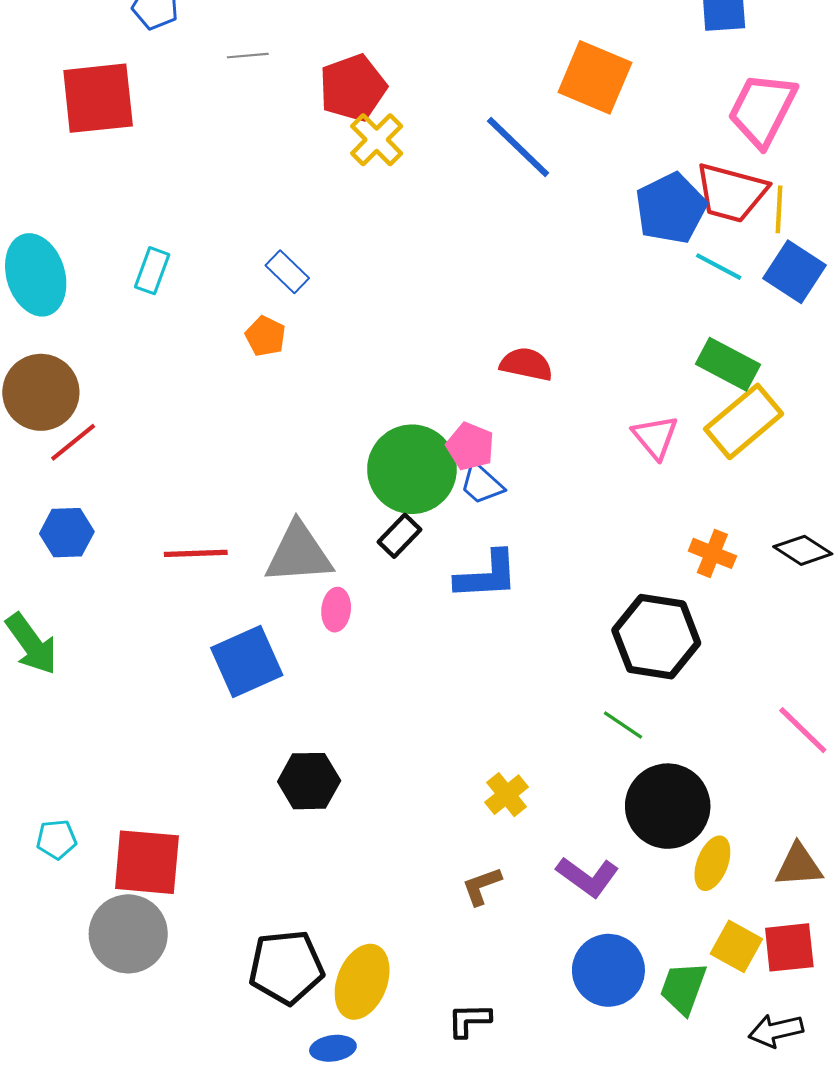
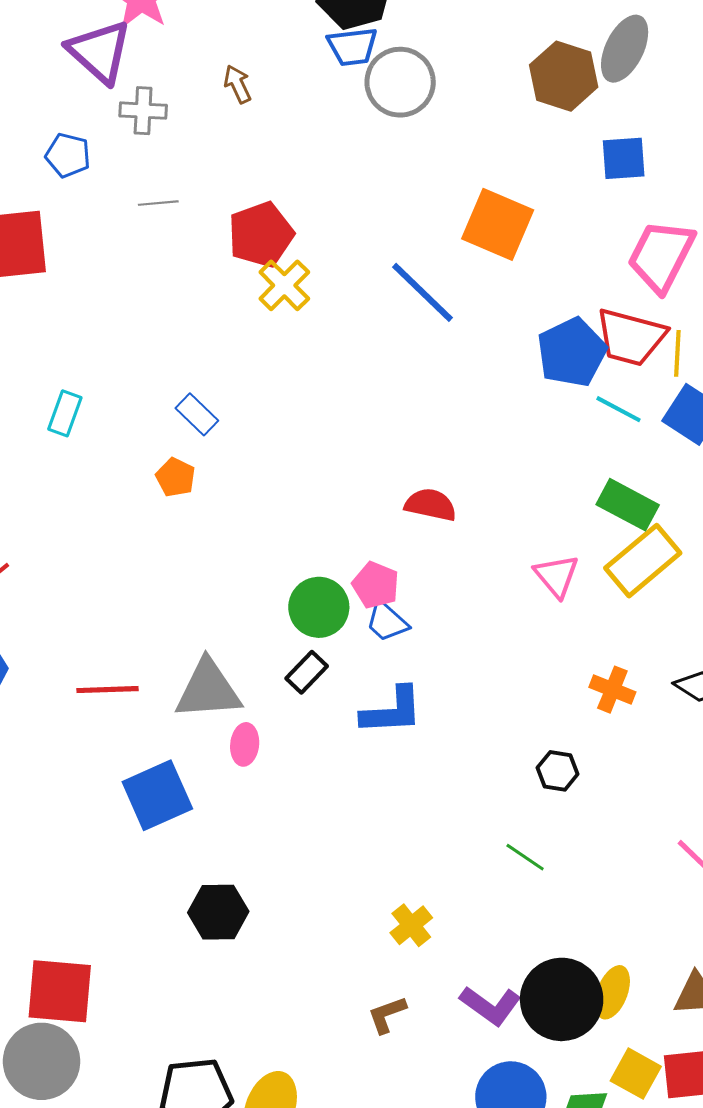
green circle: (412, 469) -> (319, 607), size x0.7
black hexagon: (656, 637) -> (558, 771), size x0.5
black circle: (668, 806) -> (562, 999), moved

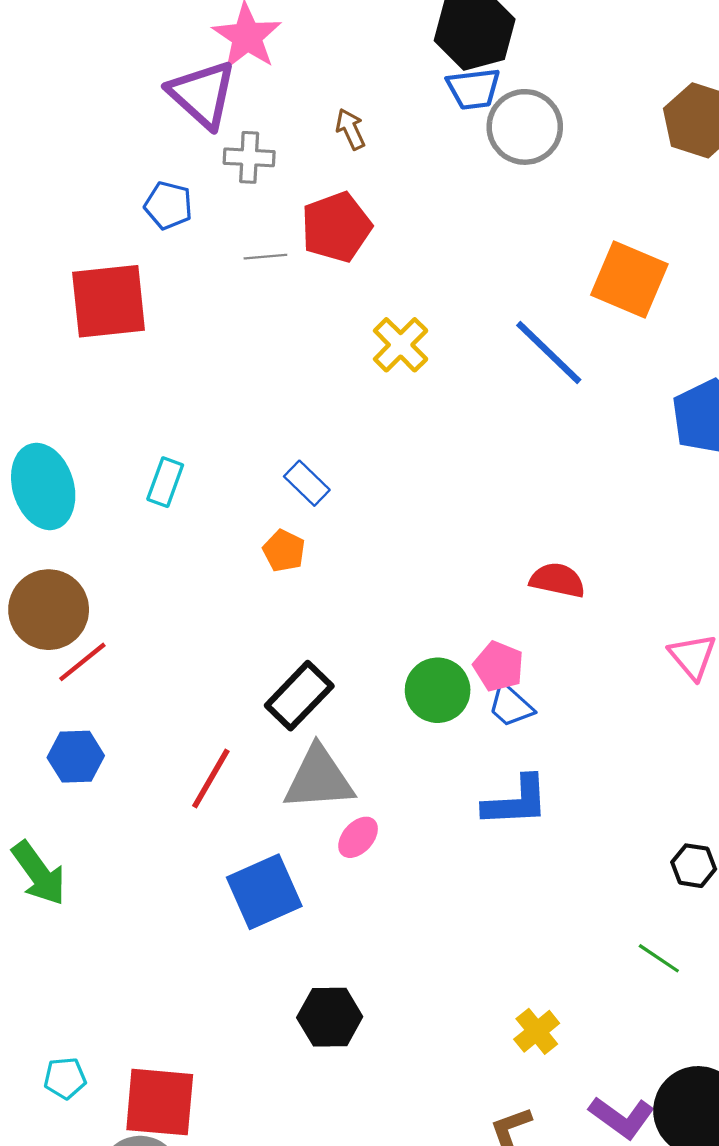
red pentagon: (261, 235) -> (336, 227), moved
black rectangle: (307, 672) -> (299, 696), moved, size x1.5
red line: (108, 690) -> (211, 778), turned -58
pink ellipse: (245, 744) -> (358, 837), turned 36

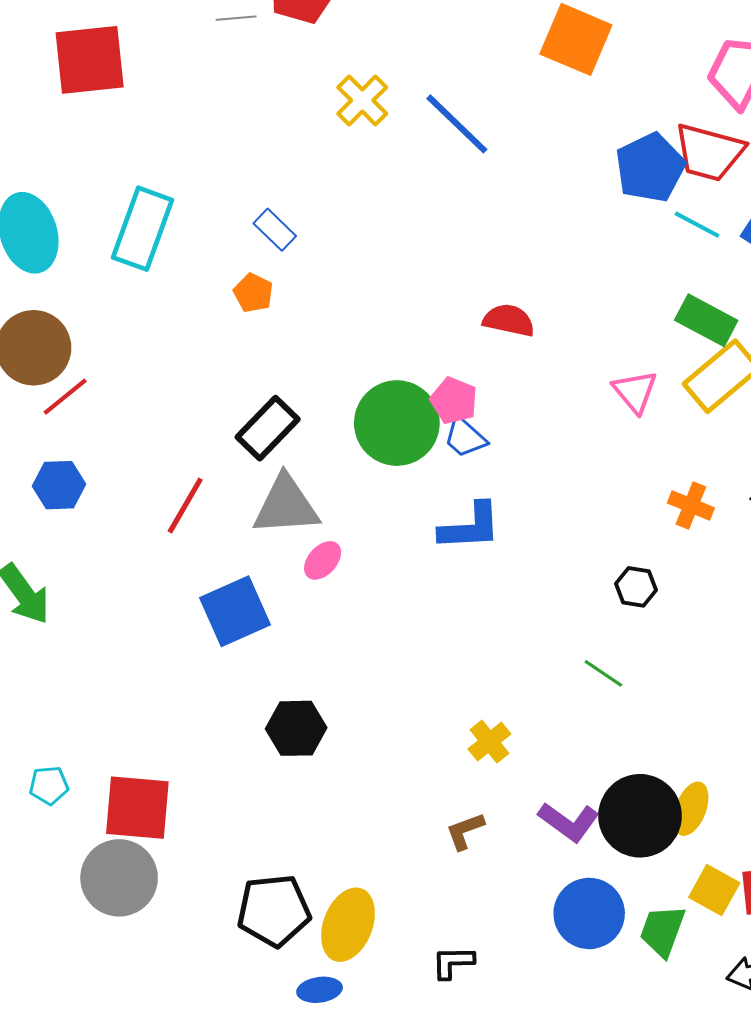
blue line: (549, 352) -> (457, 124), moved
cyan rectangle: (165, 482) -> (142, 229), size x1.8
green circle: (438, 690) -> (397, 423), size x1.4

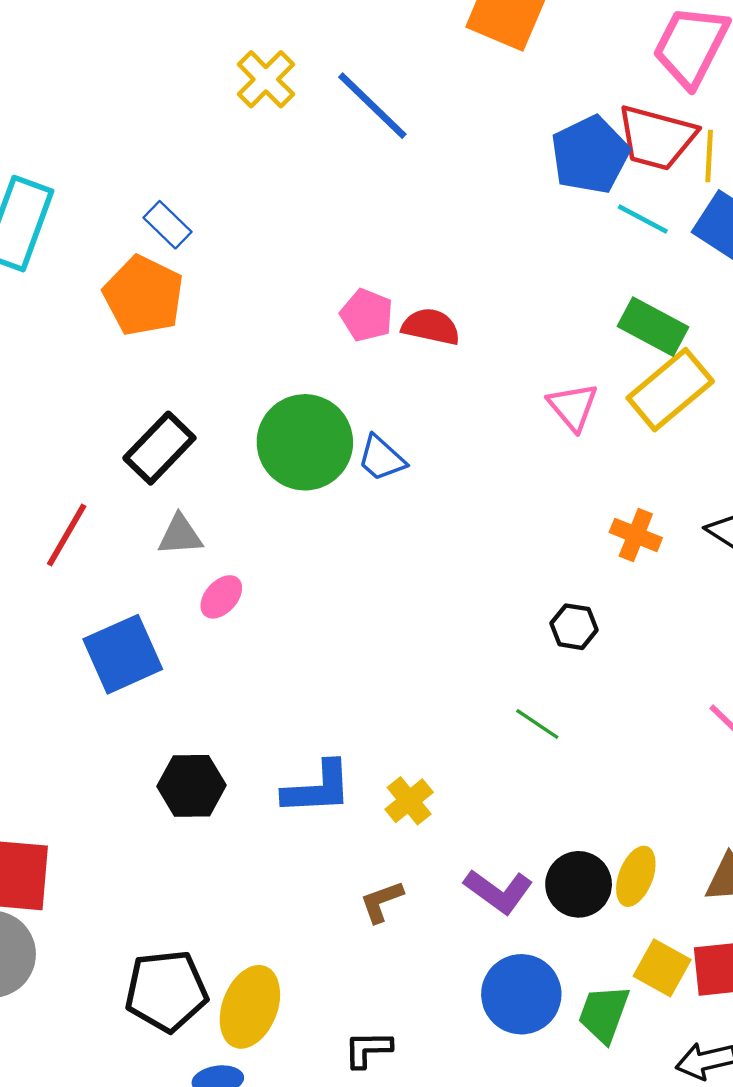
orange pentagon: (253, 293) -> (143, 296), size x1.8
pink pentagon: (454, 401) -> (367, 315), moved
gray triangle: (286, 505) -> (180, 535), size x0.6
blue L-shape: (470, 527) -> (317, 788), moved
black circle: (640, 816) -> (579, 884), size x0.7

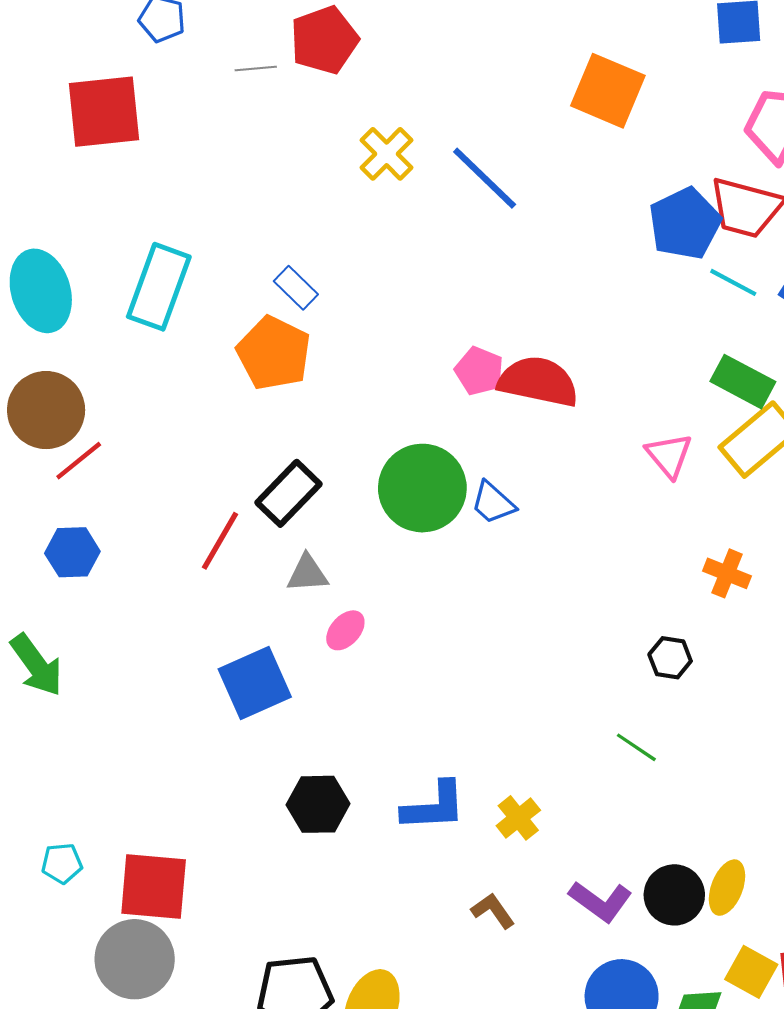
red semicircle: (431, 327) -> (538, 382), size x1.5
red line: (67, 535) -> (220, 541), moved
brown L-shape: (382, 902) -> (493, 911), turned 75

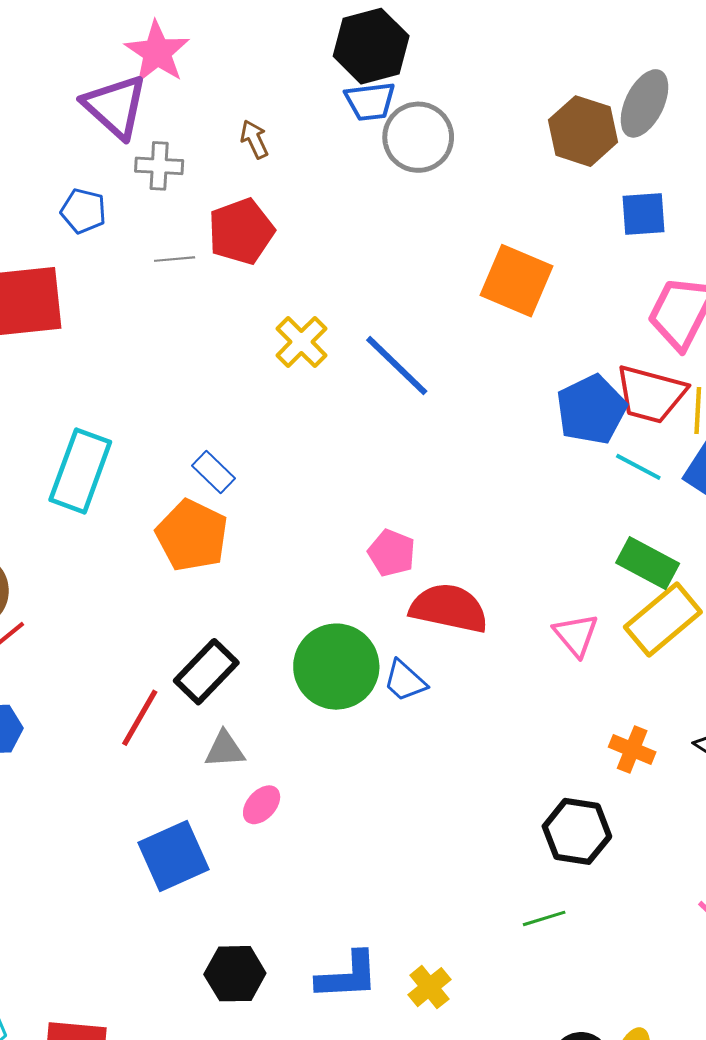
red semicircle: (538, 382) -> (449, 608), moved
black hexagon: (670, 658) -> (577, 831), size x1.6
green line: (636, 747) -> (544, 918), turned -51

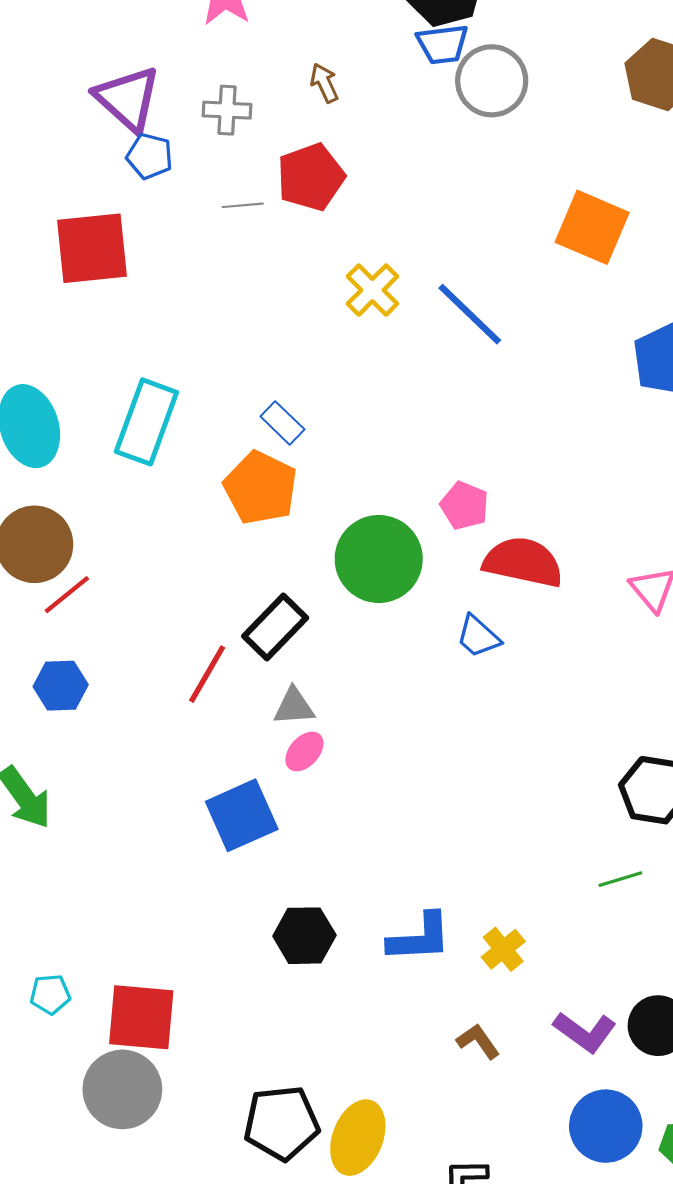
purple triangle: (115, 106) -> (128, 99), moved
green circle: (336, 667) -> (379, 559), moved
pink ellipse: (262, 805) -> (304, 751), moved

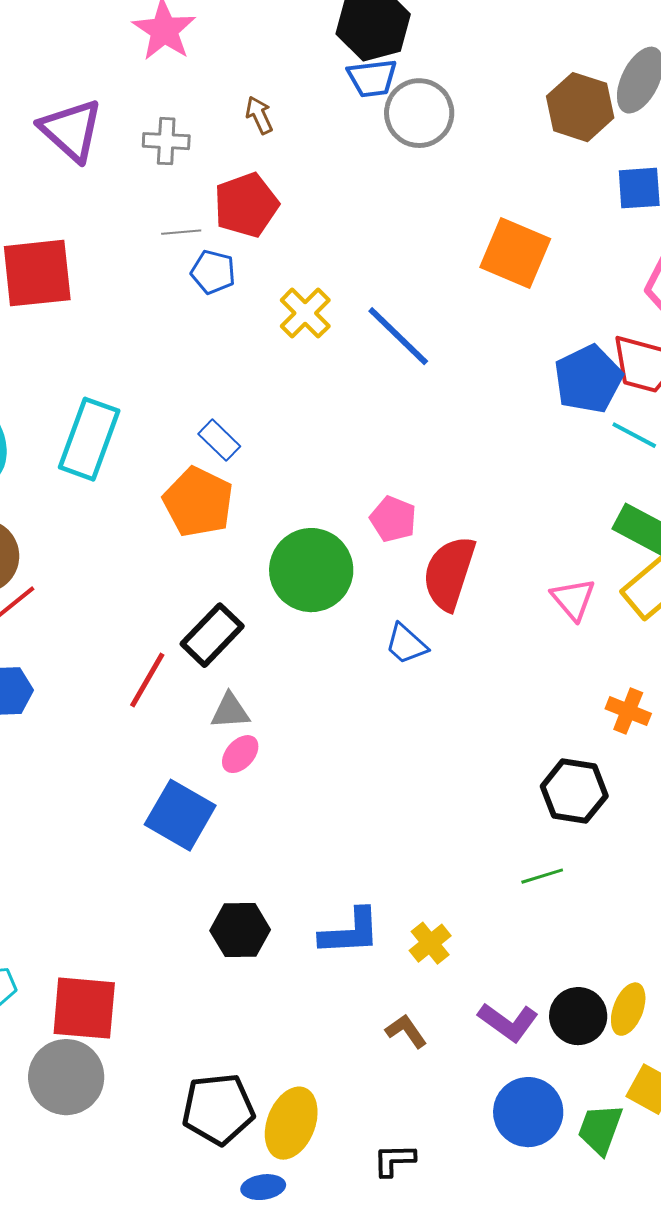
blue pentagon: (150, 156) -> (213, 272), moved
red semicircle: (523, 562) -> (449, 573), turned -84
blue square: (242, 815) -> (180, 815), turned -36

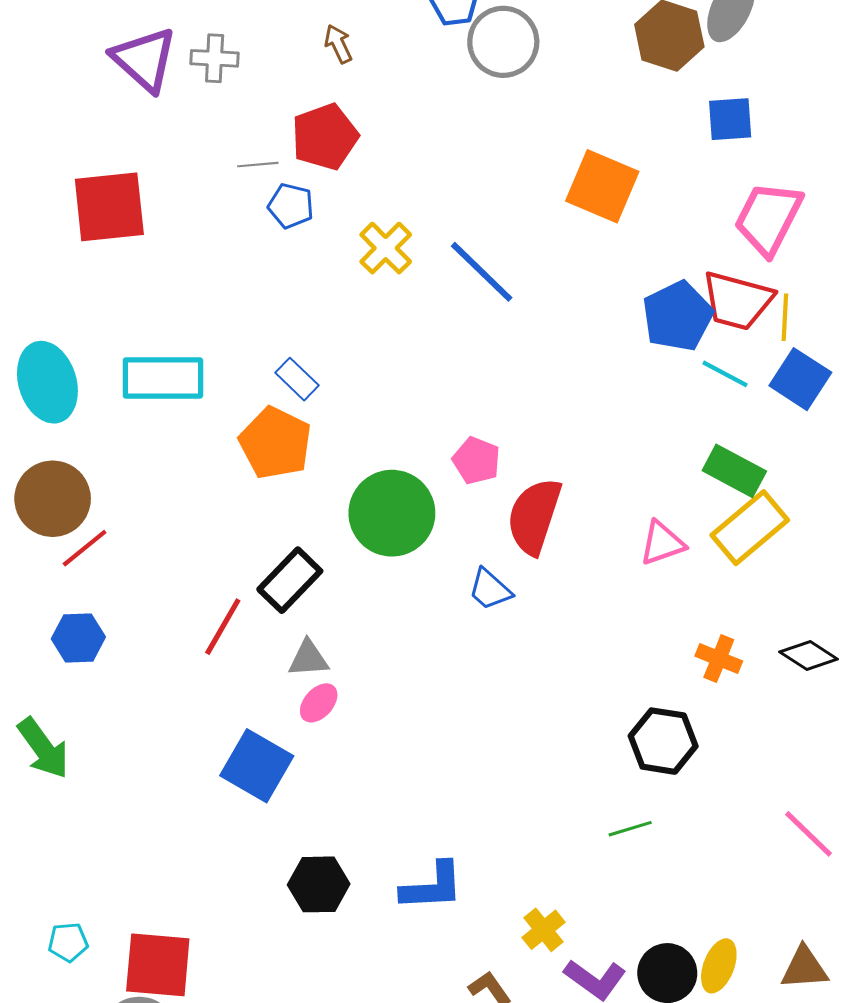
gray cross: (166, 141) -> (215, 58), moved
cyan rectangle: (89, 439) -> (163, 378), turned 70
pink triangle: (573, 599) -> (662, 543), turned 51
yellow cross: (430, 943) -> (543, 930), moved

